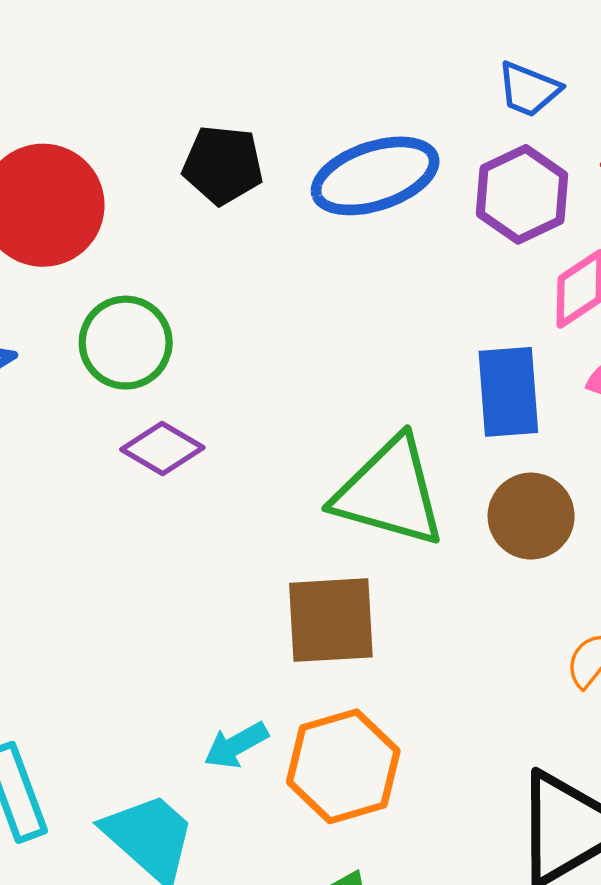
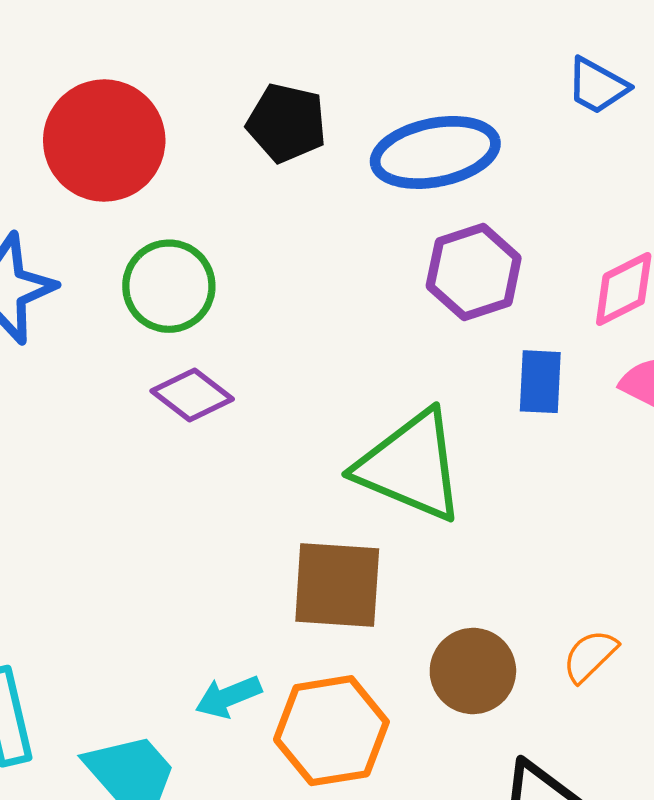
purple hexagon: (522, 194) -> (474, 272), moved
blue rectangle: (508, 392) -> (540, 382), size x0.7
brown circle: (531, 516) -> (473, 671), moved

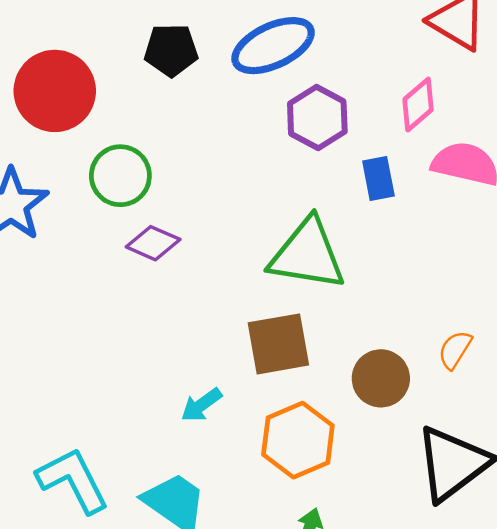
cyan arrow: (228, 697) -> (201, 405), moved

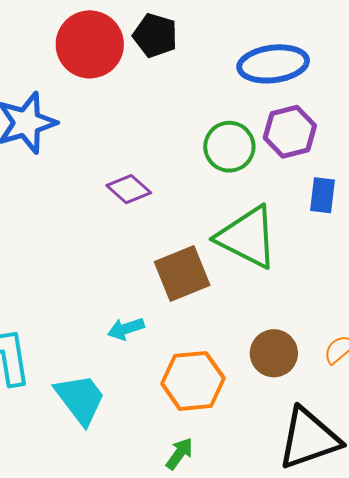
black pentagon: (171, 50) -> (155, 35), moved
green circle: (120, 176) -> (229, 147), moved
brown square: (278, 344) -> (182, 273), moved, turned -30

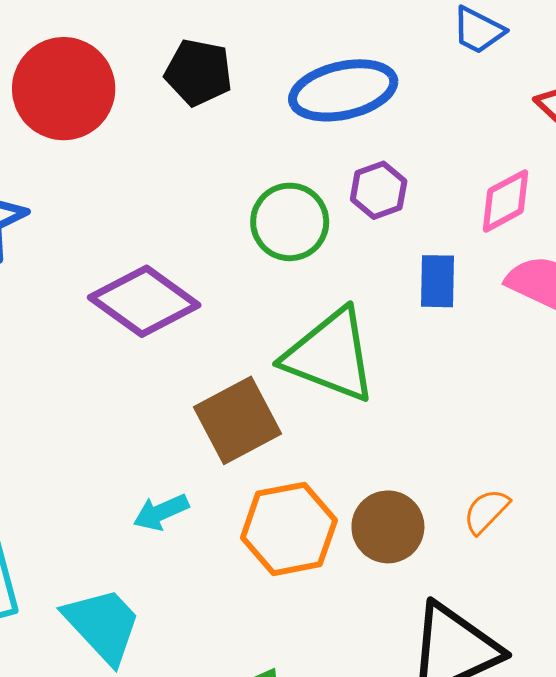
black pentagon: (155, 35) -> (199, 72), moved
purple hexagon: (290, 132) -> (379, 190), size x0.7
purple diamond: (129, 189) -> (144, 301), size x1.6
orange hexagon: (193, 381) -> (289, 529), moved

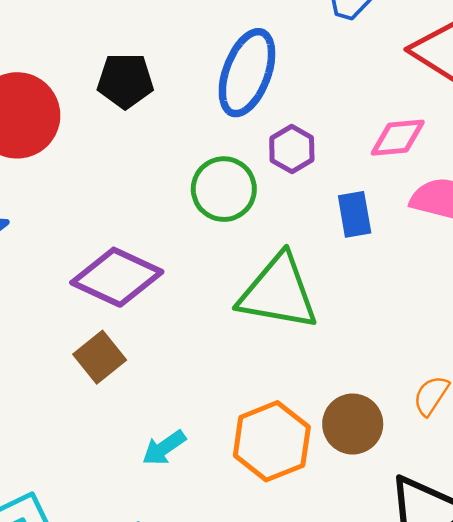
blue ellipse: (343, 90) -> (247, 73), turned -46
pink diamond: (506, 201) -> (398, 138), turned 34
brown square: (237, 420) -> (100, 357), moved, size x0.7

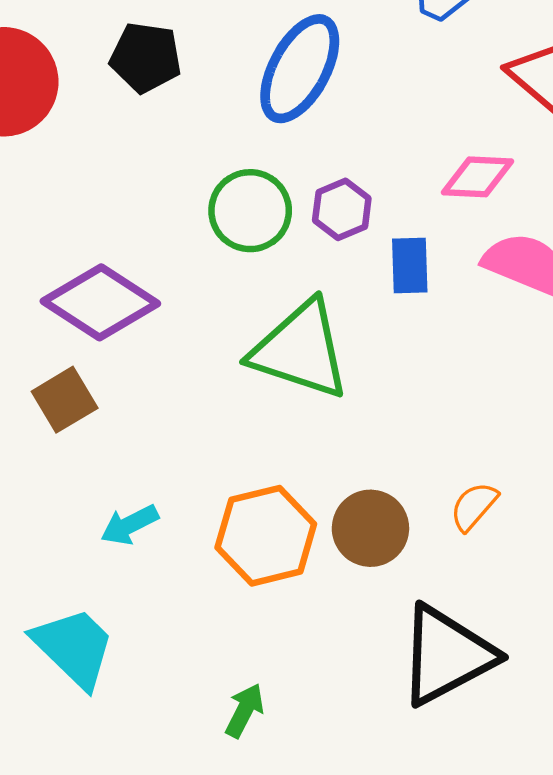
purple hexagon: (292, 149) -> (342, 209), moved

